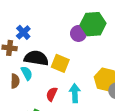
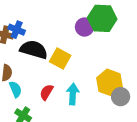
blue cross: (23, 32) -> (17, 30), moved, turned -32
cyan semicircle: (27, 73) -> (15, 89), moved

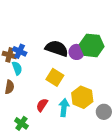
black semicircle: (34, 50) -> (57, 48), moved
yellow hexagon: (110, 83) -> (82, 97), moved
cyan semicircle: (15, 89) -> (17, 68), moved

